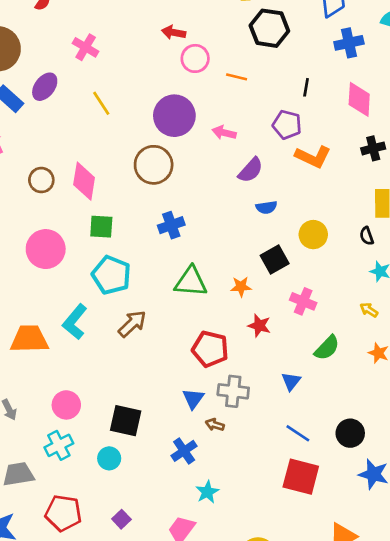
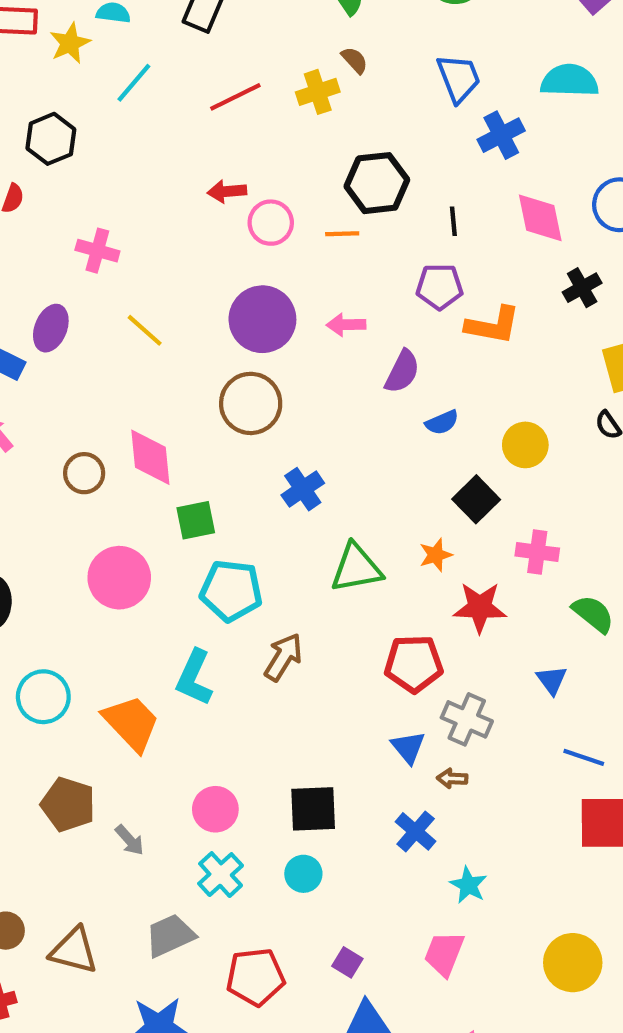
black hexagon: (269, 28) -> (377, 183), moved
red star: (259, 326) -> (480, 607), size x1.4
orange trapezoid: (29, 339) -> (131, 723), turned 63
green semicircle: (327, 348) -> (593, 614), turned -80
gray cross: (233, 391) -> (467, 719), turned 32

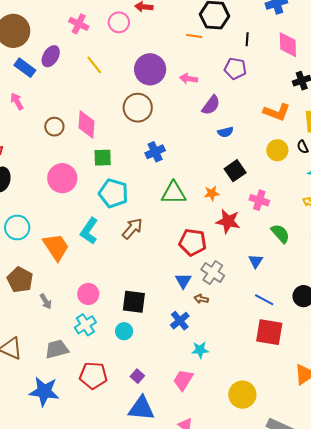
pink circle: (271, 223) -> (119, 22), moved
orange L-shape: (493, 325) -> (277, 112), moved
yellow circle: (525, 445) -> (277, 150), moved
cyan star: (468, 885) -> (200, 350), turned 30

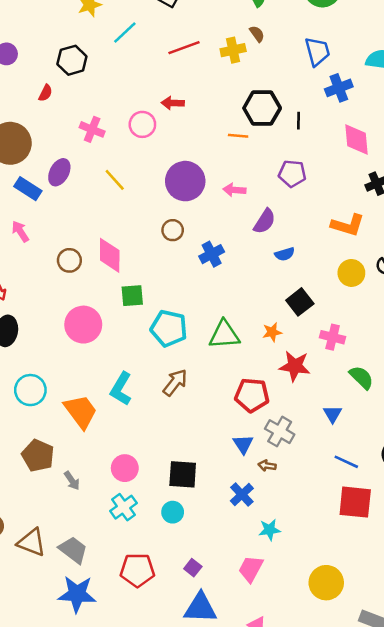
black line: (247, 39) -> (299, 121), moved
brown circle: (138, 108) -> (173, 230), size x0.6
blue cross: (155, 152) -> (212, 254), moved
cyan pentagon: (113, 193) -> (169, 328), moved
gray trapezoid: (57, 349) -> (73, 550), moved, turned 55

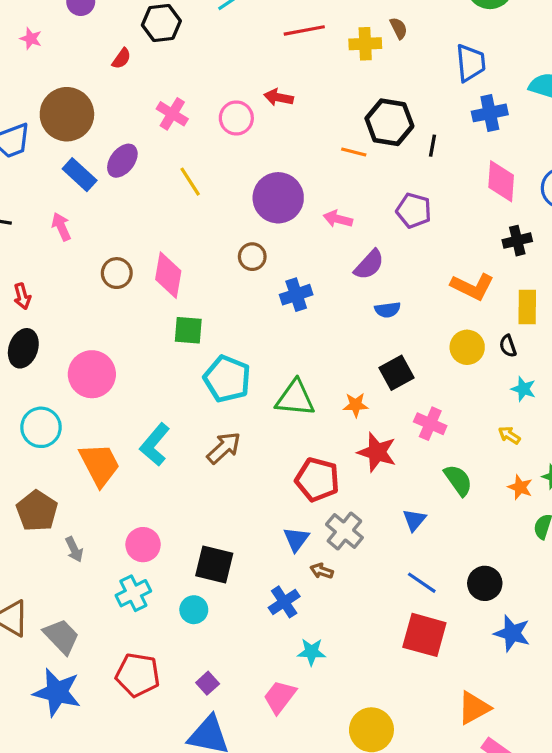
pink circle: (83, 325) -> (92, 374), moved

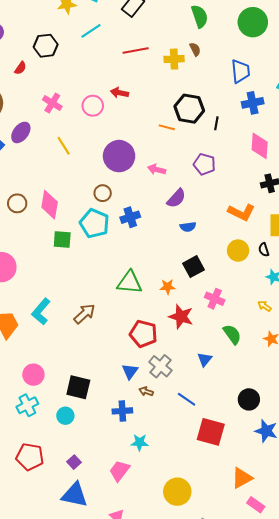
cyan pentagon: (227, 379) -> (94, 223), moved
blue line: (422, 583) -> (187, 399), moved
blue cross: (284, 602) -> (122, 411), turned 30

